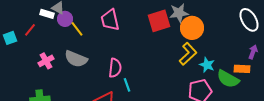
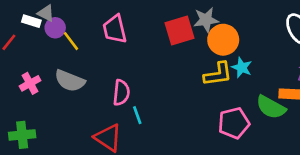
yellow L-shape: (188, 54) -> (218, 74), turned 35
cyan star: (207, 65) -> (242, 67), moved

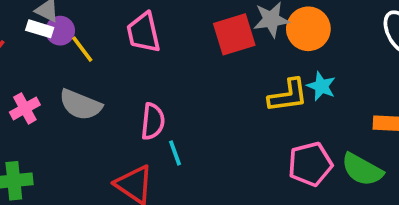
white rectangle: (31, 21) -> (40, 29), moved
orange circle: (223, 40) -> (308, 29), moved
green semicircle: (271, 107) -> (362, 170), moved

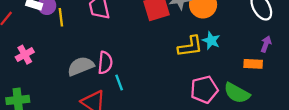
yellow line: (82, 49) -> (61, 17), turned 30
gray semicircle: (80, 105) -> (81, 66), moved, turned 136

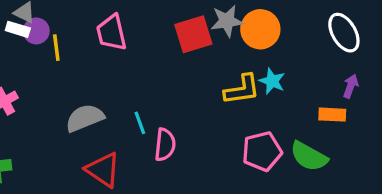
pink semicircle: (105, 63) -> (165, 145), moved
cyan line: (119, 83) -> (140, 123), moved

